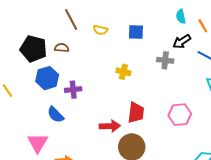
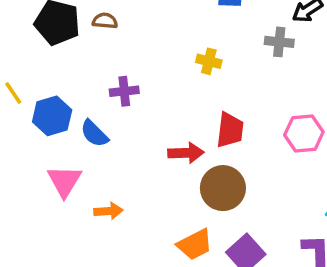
blue hexagon: (47, 78) -> (52, 116), moved

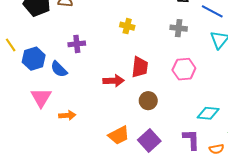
gray cross: (279, 42) -> (179, 28), moved
brown circle: (223, 188) -> (148, 101), moved, size x0.7

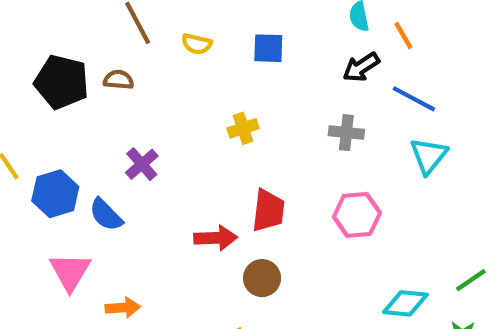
yellow cross: (127, 26) -> (243, 128), turned -32
purple cross: (77, 44) -> (142, 164), turned -35
brown circle: (148, 101) -> (262, 278), moved

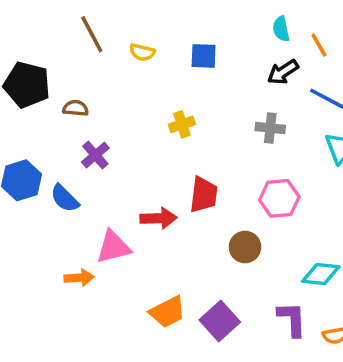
brown semicircle: (119, 80) -> (76, 108), moved
pink triangle: (70, 272) -> (113, 247), moved, turned 45
brown circle: (262, 278) -> (245, 247), moved

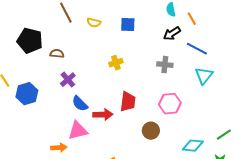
blue semicircle: (65, 198) -> (80, 104), moved

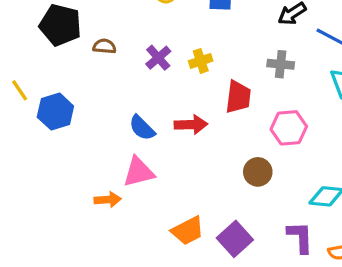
purple cross: (68, 80) -> (158, 58), moved
red trapezoid: (128, 102) -> (238, 97), moved
red arrow: (103, 115) -> (191, 125), moved

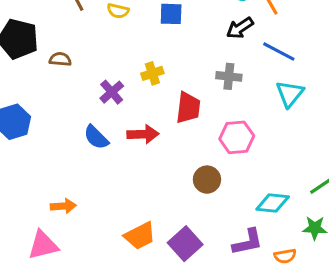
purple cross: (158, 58) -> (112, 92), moved
pink triangle: (139, 172) -> (43, 245), moved
purple L-shape: (300, 237) -> (248, 242), turned 80

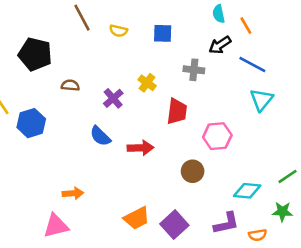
brown semicircle: (60, 59) -> (70, 85), moved
yellow cross: (152, 73) -> (147, 83), turned -36
gray cross: (229, 76) -> (194, 70), moved
red arrow: (143, 134) -> (141, 148), moved

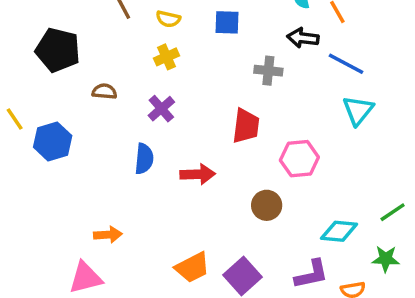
black arrow: (220, 45) -> (303, 38), turned 40
yellow cross: (147, 83) -> (167, 57), moved, turned 30
blue semicircle: (100, 136) -> (144, 159), turned -130

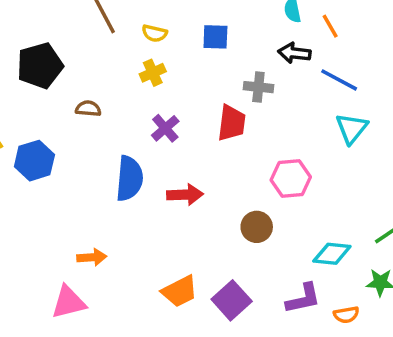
black pentagon: (58, 50) -> (40, 66), turned -30
purple cross: (161, 109) -> (165, 128), moved
red trapezoid: (246, 126) -> (232, 123), moved
blue semicircle: (144, 159) -> (129, 178), size x1.4

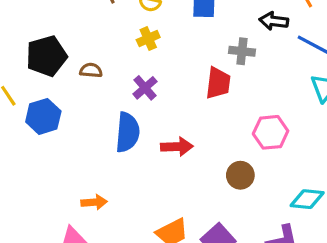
black pentagon: (40, 66) -> (46, 56), moved
purple cross: (165, 128) -> (145, 88), moved

